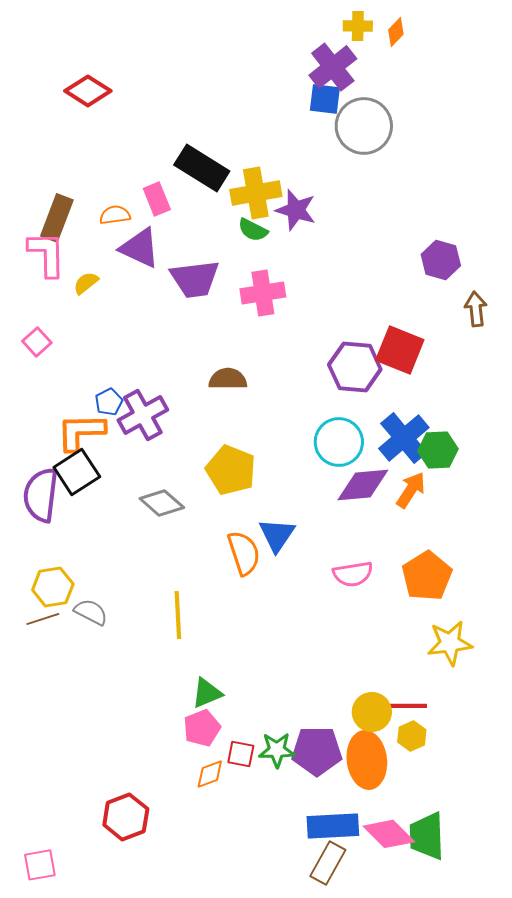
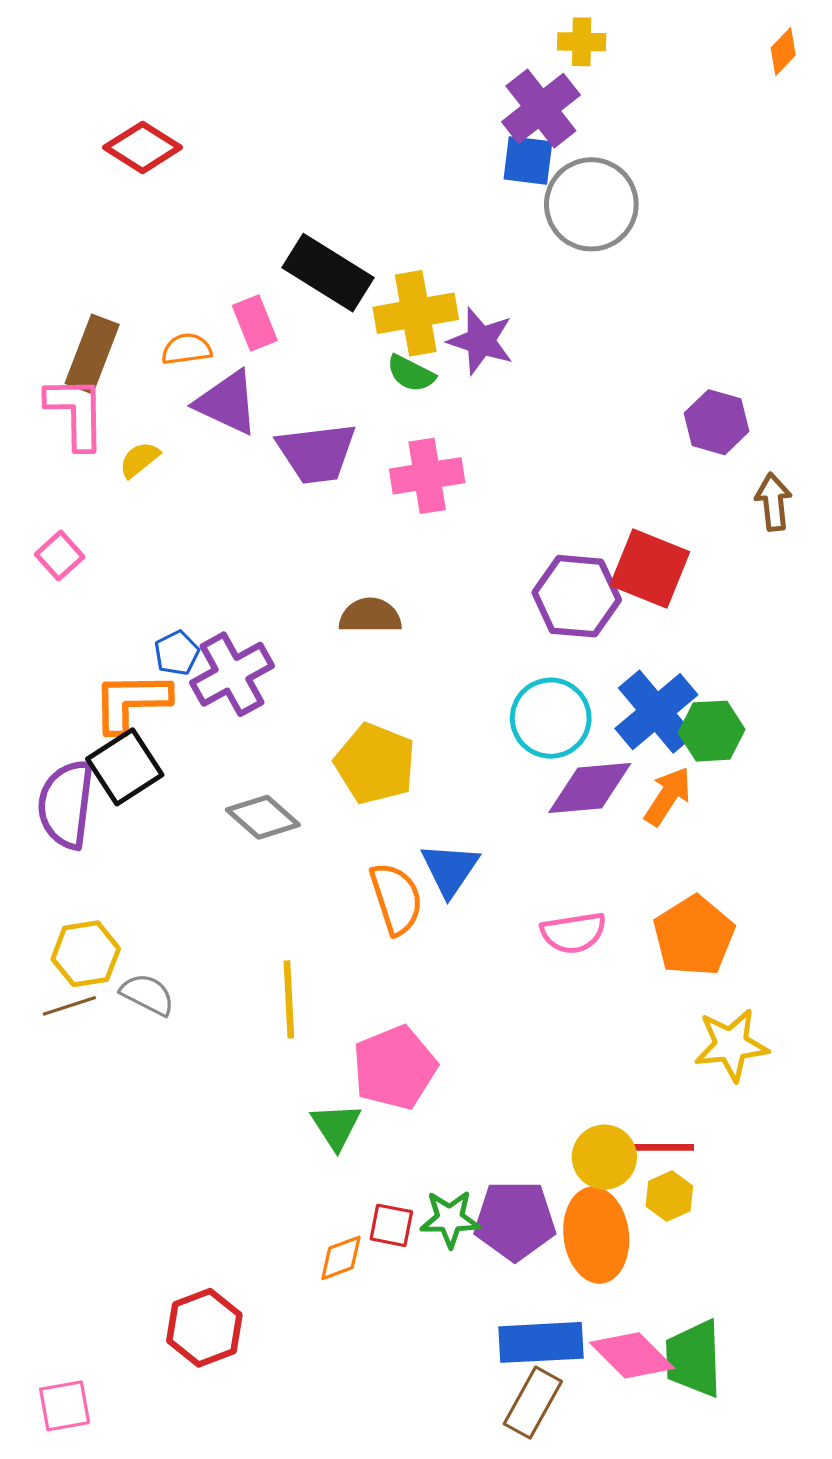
orange diamond: (396, 32) -> (783, 52), moved
green triangle: (207, 693) -> (336, 1126), turned -40
pink pentagon: (202, 728) -> (395, 1068), moved, size x1.4

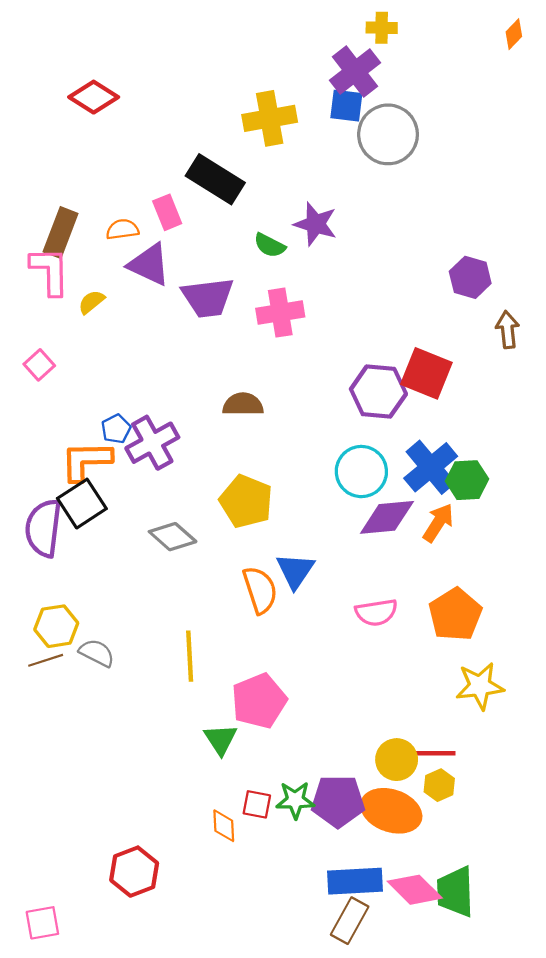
yellow cross: (416, 313) -> (270, 118), moved
orange ellipse: (596, 1235) -> (391, 811), turned -64
orange diamond: (341, 1258) -> (224, 826), turned -72

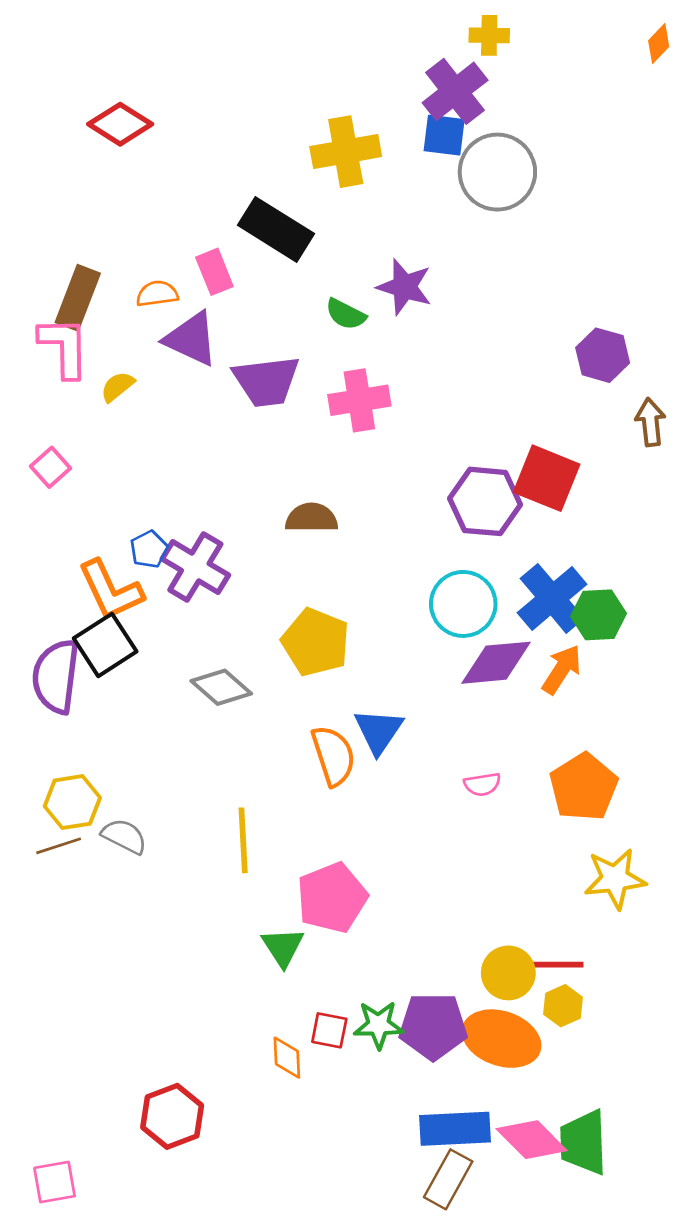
purple cross: (152, 443) -> (195, 567), turned -30
orange L-shape: (86, 461) -> (111, 590), turned -114
pink semicircle: (376, 612) -> (482, 784), size x0.7

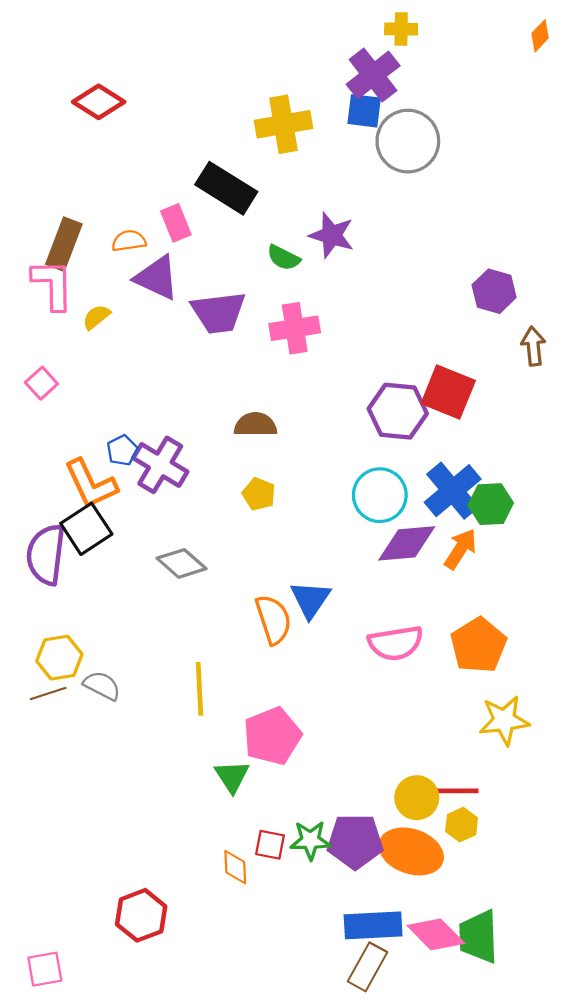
yellow pentagon: (316, 642) -> (259, 494), moved, size x0.6
pink semicircle: (482, 784) -> (395, 643), size x1.8

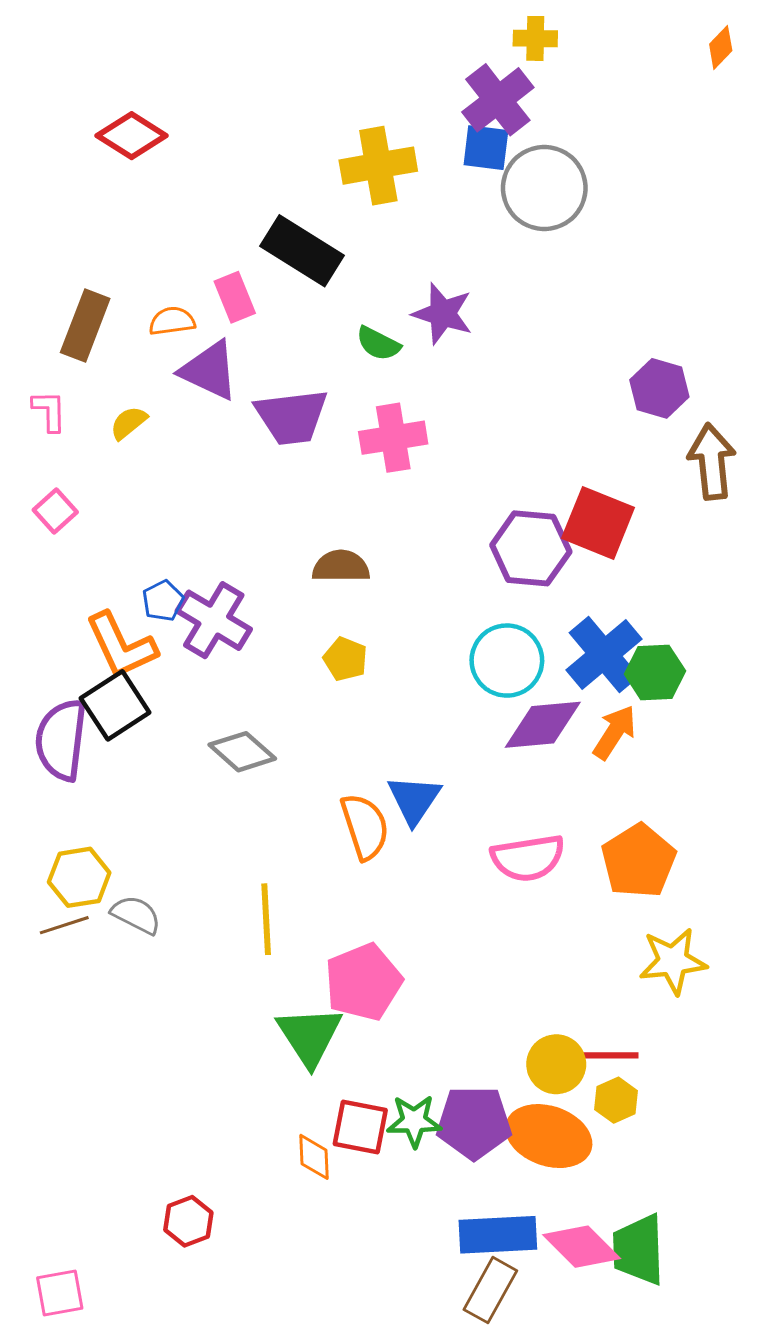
pink L-shape: (53, 285) -> (49, 411), moved, size x0.6
brown arrow: (533, 346) -> (712, 462), size x1.4
green triangle: (232, 776) -> (309, 1036), size x1.4
red square: (270, 845) -> (360, 1127), size x1.4
red hexagon: (141, 915) -> (188, 1221), size x0.7

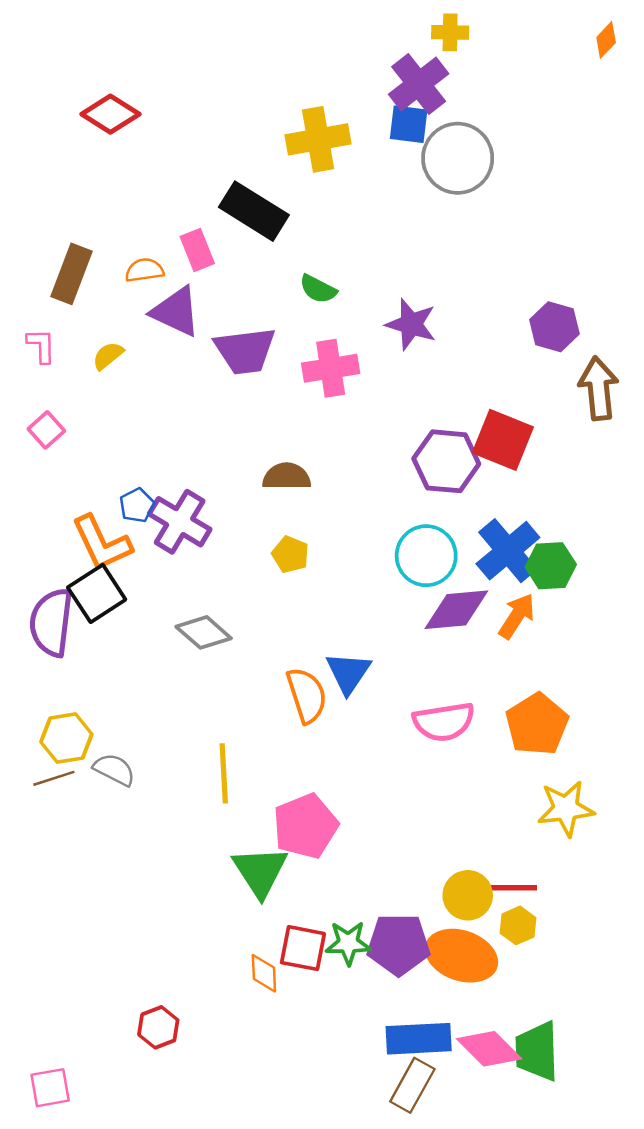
purple star: (443, 314) -> (411, 324), moved

